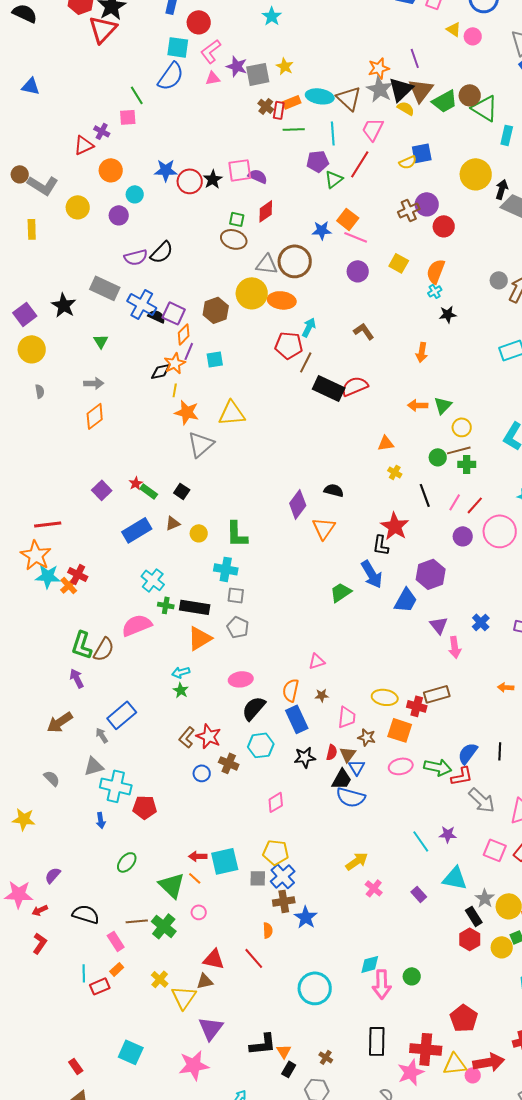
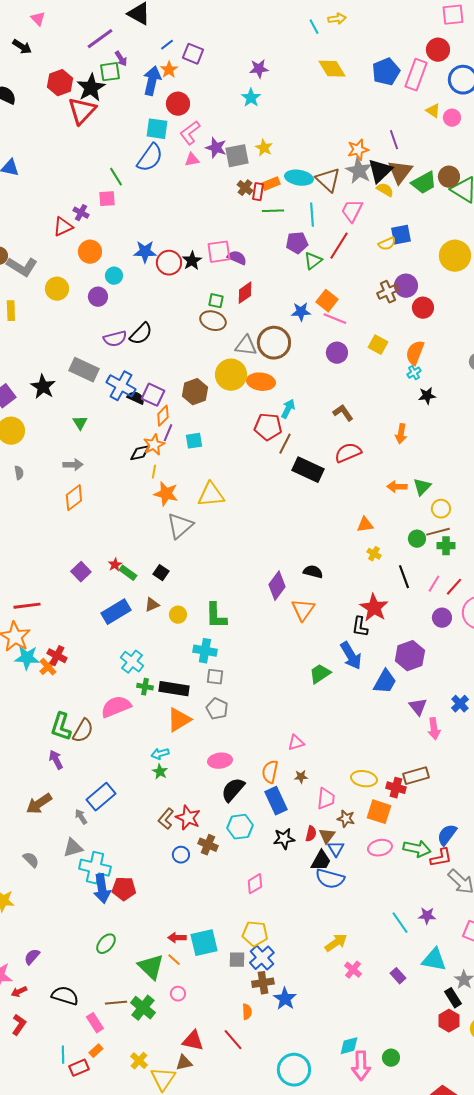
red semicircle: (355, 386) -> (348, 453), moved
blue arrow: (101, 820) -> (102, 889), moved, size x1.8

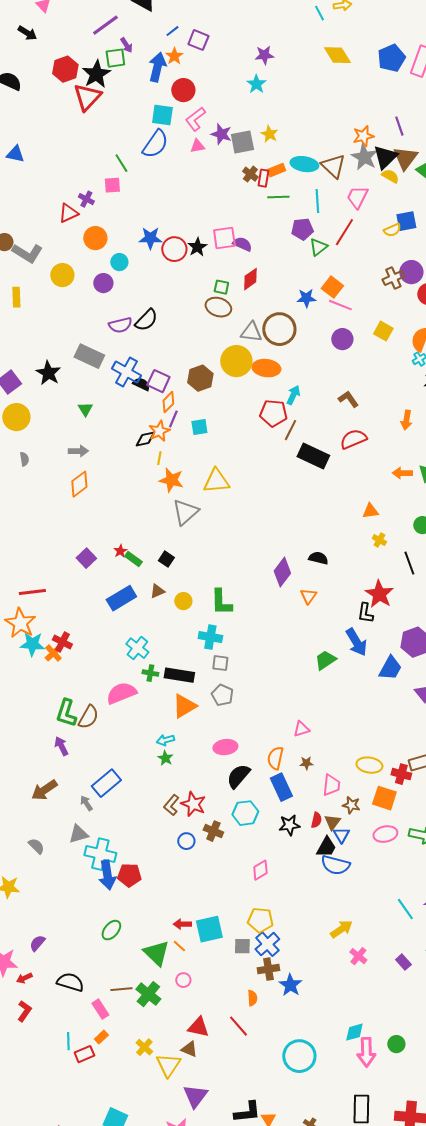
orange triangle: (303, 610) -> (308, 596), size x0.7
brown triangle: (184, 1063) -> (189, 1049), turned 36

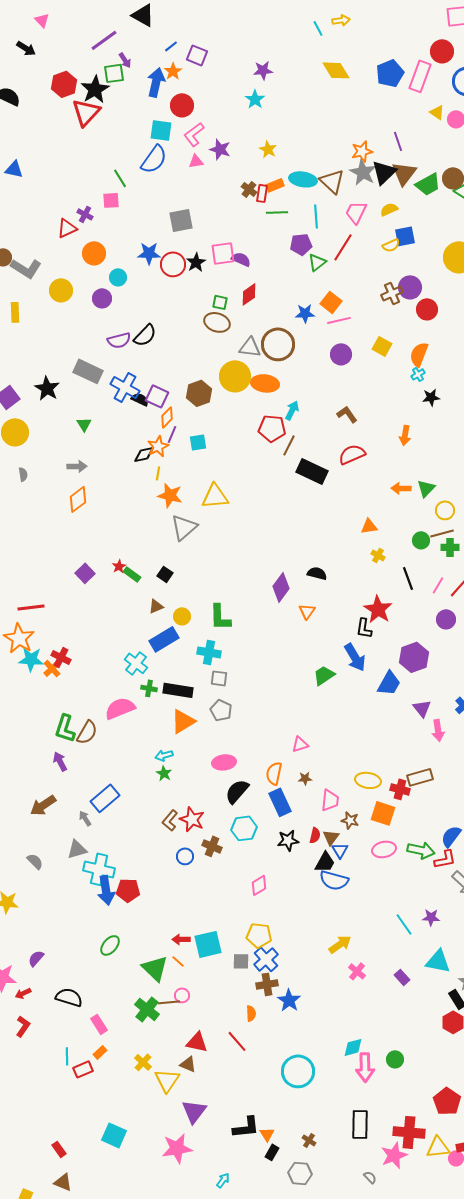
gray square: (242, 142) -> (181, 220), moved
yellow semicircle: (390, 176) -> (389, 209), moved, turned -54
pink line: (340, 305) -> (339, 320), turned -35
blue rectangle: (121, 598) -> (164, 639), moved
brown line: (121, 989) -> (169, 1002), moved

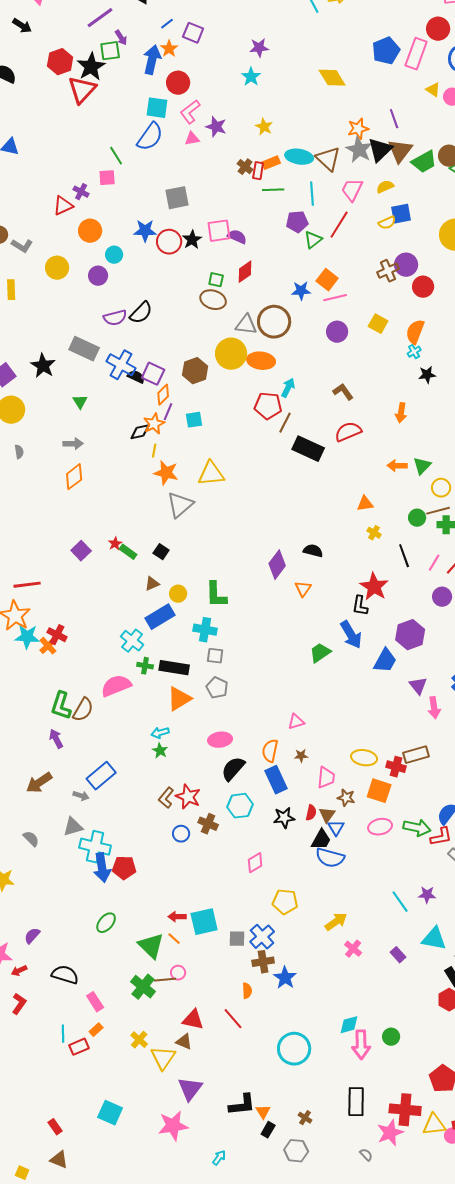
yellow diamond: (336, 70) -> (332, 78), moved
gray L-shape: (26, 268) -> (22, 246), size x0.7
gray arrow: (85, 818) -> (81, 796), turned 140
yellow pentagon: (259, 935) -> (285, 902), moved

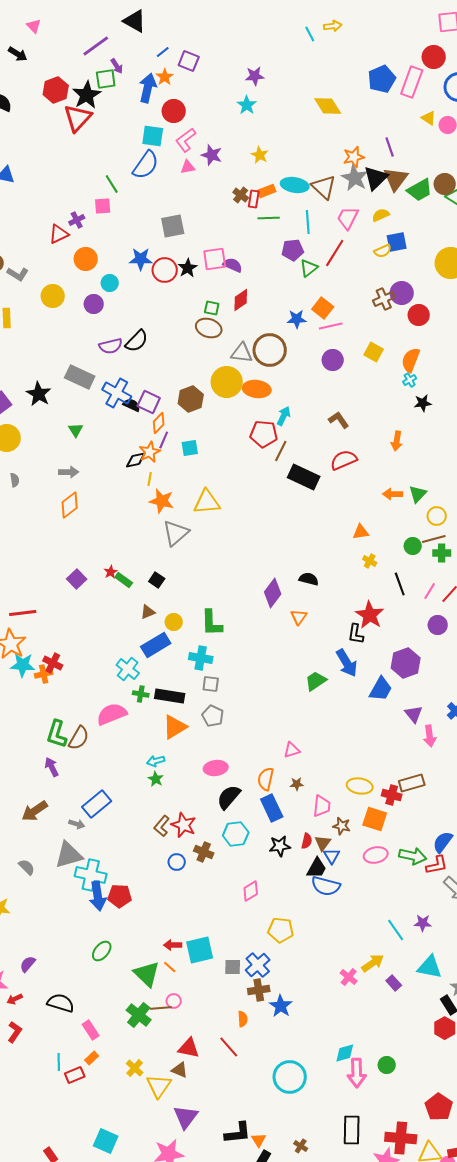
purple cross: (81, 192) -> (77, 220), turned 35
orange cross: (48, 646) -> (44, 674), turned 30
gray triangle: (73, 827) -> (69, 855), size x1.4
yellow arrow: (336, 922) -> (373, 963), moved

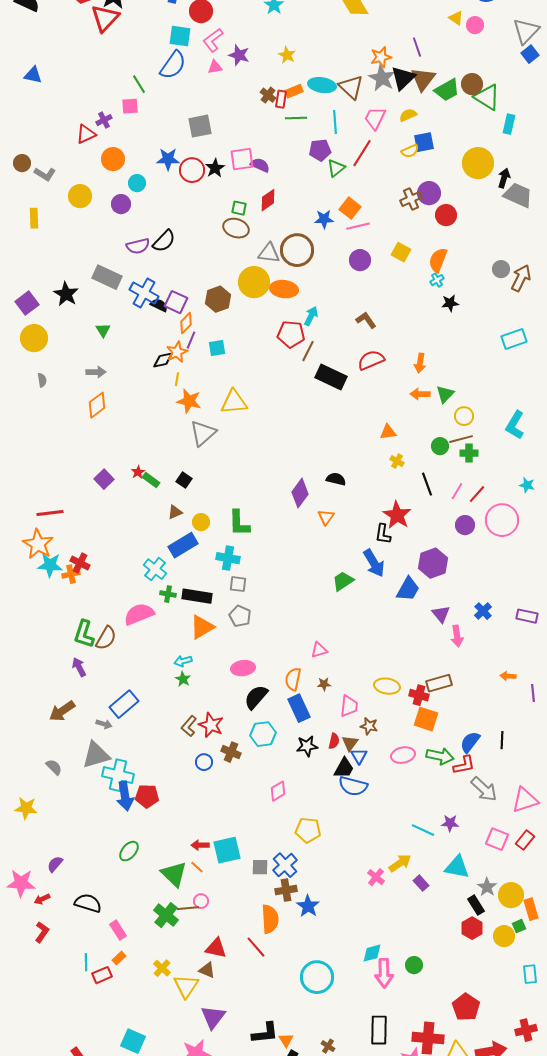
orange arrow: (397, 441) -> (420, 363), moved
orange square: (375, 819) -> (426, 719), moved
cyan line: (396, 930) -> (423, 830), turned -30
orange semicircle: (243, 1019) -> (270, 919), size x1.8

